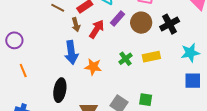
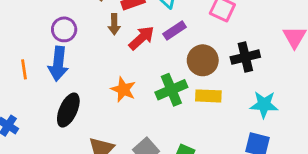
brown circle: (141, 23) -> (203, 60), moved
purple circle: (14, 40) -> (64, 29), moved
blue arrow: (71, 52) -> (58, 64), moved
green cross: (126, 59) -> (171, 90), size x1.5

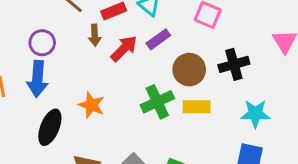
orange star: (123, 89) -> (91, 105), moved

